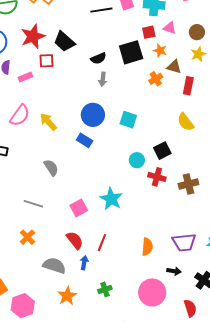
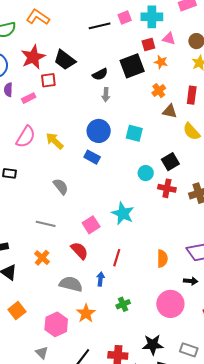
brown triangle: (174, 67) -> (170, 111), moved
red semicircle: (75, 240) -> (79, 251), moved
pink hexagon: (23, 306) -> (56, 324), moved

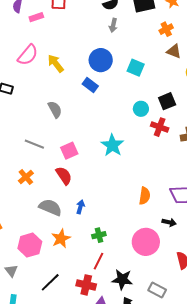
pink square: (91, 225) -> (69, 151), moved
red line: (117, 258) -> (99, 261), moved

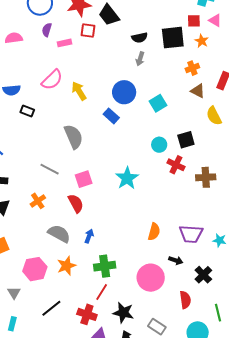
cyan square: (136, 68) -> (158, 103), turned 30
gray semicircle: (55, 109) -> (74, 137), size x1.4
green cross: (99, 235) -> (105, 266), size x1.5

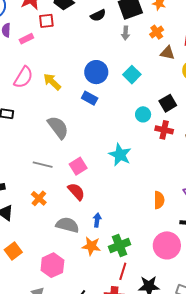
gray arrow: (140, 59) -> (126, 33), moved
orange star: (66, 266) -> (91, 246), moved, turned -30

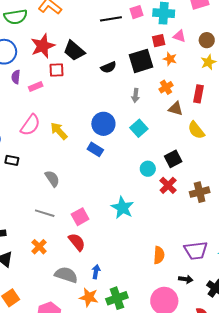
gray arrow: (126, 33) -> (135, 95), moved
gray semicircle: (58, 127) -> (52, 179), moved, size x0.7
red cross: (164, 130) -> (168, 185), turned 30

